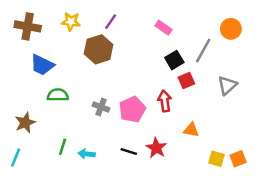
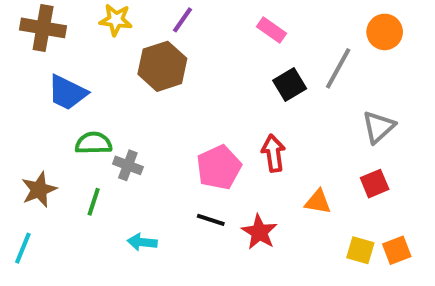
red square: (186, 81) -> (375, 184), moved
gray cross: (101, 107) -> (128, 165), moved
green line: (63, 147) -> (94, 202), moved
black line: (129, 151) -> (211, 220), moved

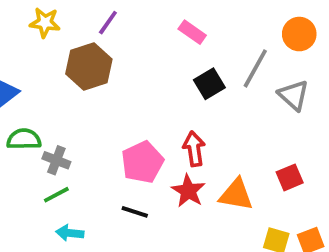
gray triangle: (379, 127) -> (293, 95), moved, turned -36
green line: (94, 202) -> (56, 195), moved, turned 44
orange triangle: (318, 202) -> (236, 195), size x1.4
red star: (259, 232) -> (188, 191), moved

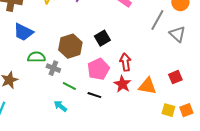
brown hexagon: (89, 67) -> (70, 46), moved
black square: (209, 84) -> (102, 38), moved
green line: (56, 195) -> (69, 86), moved, turned 56
cyan arrow: (70, 233) -> (60, 106), turned 32

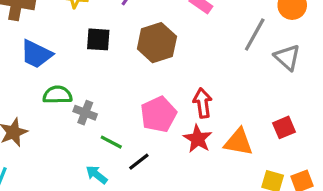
black square: (102, 38) -> (98, 39), moved, turned 35
brown hexagon: (70, 46) -> (157, 43), moved
black line: (94, 95) -> (139, 162), moved, turned -56

